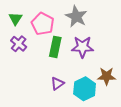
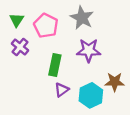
green rectangle: (55, 47) -> (55, 65), moved

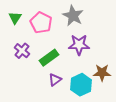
purple cross: (20, 47) -> (22, 51), moved
green rectangle: (55, 65) -> (49, 58), turned 42

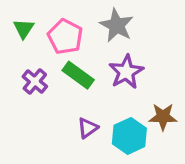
purple star: (79, 45) -> (126, 72), turned -30
green rectangle: (49, 58) -> (78, 75), moved, turned 72

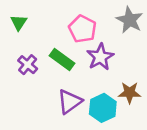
gray star: (117, 25) -> (130, 20), moved
pink pentagon: (65, 37) -> (82, 29), moved
purple triangle: (88, 128) -> (70, 102), size x1.5

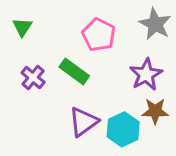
purple star: (100, 57) -> (146, 74), moved

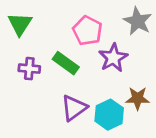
green triangle: (22, 27) -> (20, 24), size x1.4
purple star: (146, 74) -> (113, 58), moved
purple cross: (33, 78) -> (29, 69), turned -35

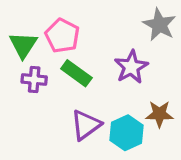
green triangle: (20, 24) -> (23, 45), moved
pink pentagon: (87, 31) -> (62, 36), moved

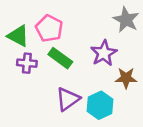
green triangle: (23, 45) -> (18, 36), turned -35
brown star: (159, 114) -> (126, 78), moved

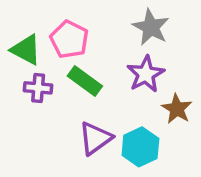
gray star: (126, 20) -> (151, 27), moved
brown star: (126, 78) -> (177, 109), turned 30

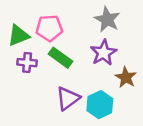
pink pentagon: (69, 39) -> (49, 28), turned -30
green triangle: (26, 50) -> (18, 35), turned -50

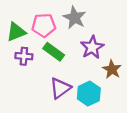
gray star: (107, 19) -> (75, 18), moved

